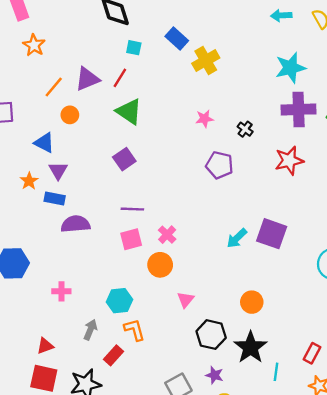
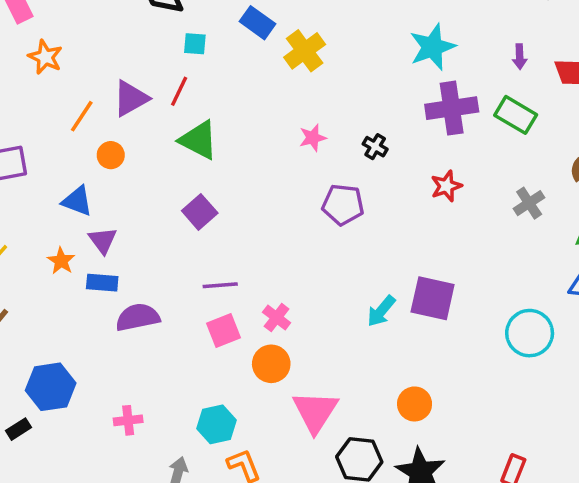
red star: (289, 161) -> (446, 186), size x0.7
pink triangle: (186, 300) -> (315, 412), size x1.8

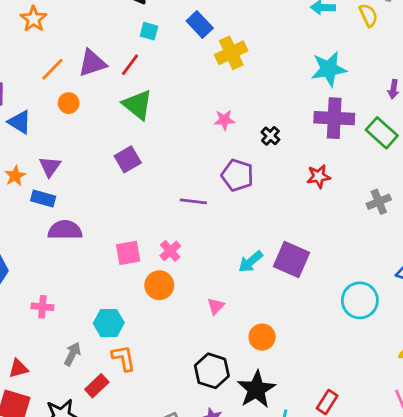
blue triangle: (77, 201) -> (20, 122), moved
purple line: (220, 285) -> (193, 201), moved
pink triangle: (315, 412) -> (216, 306), moved, size x0.5

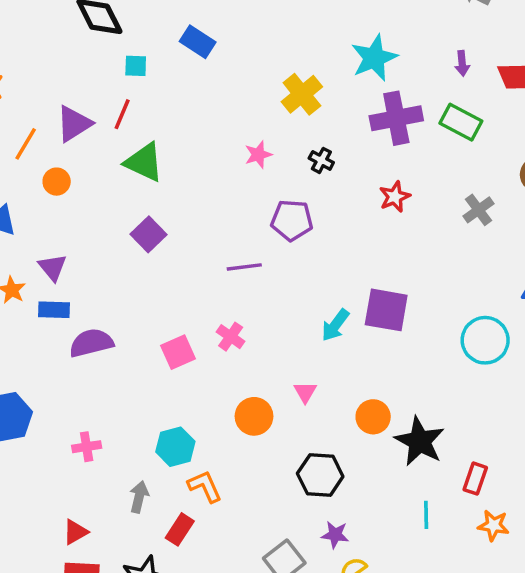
yellow cross: (231, 53) -> (302, 94), moved
orange circle: (159, 285) -> (254, 416), moved
black star: (256, 389) -> (420, 441), moved

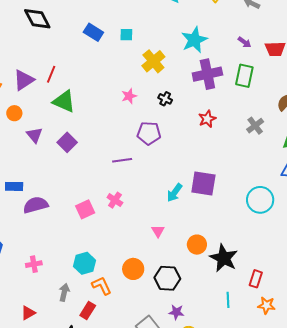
purple arrow: (462, 63) -> (245, 42), turned -48
cyan square: (136, 66) -> (126, 35), moved
green rectangle: (461, 122) -> (244, 76), turned 75
purple triangle: (53, 267) -> (34, 135), moved
orange circle: (254, 416) -> (133, 269), moved

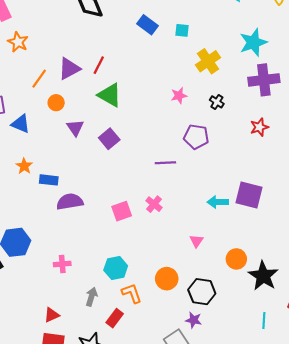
cyan arrow: (175, 193) -> (218, 202), turned 48
purple star: (176, 312) -> (194, 320), moved

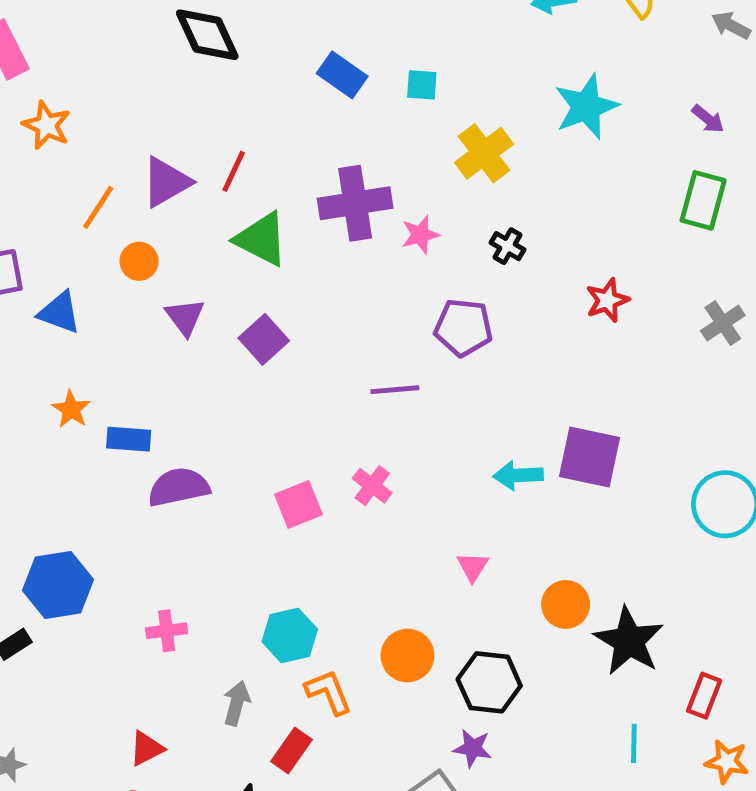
purple cross: (264, 80) -> (355, 203), moved

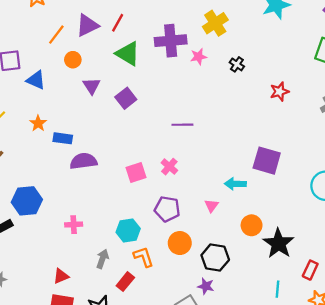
yellow cross: (484, 153) -> (215, 23), moved
purple pentagon: (463, 327) -> (167, 209), moved
cyan arrow: (518, 475) -> (235, 184), moved

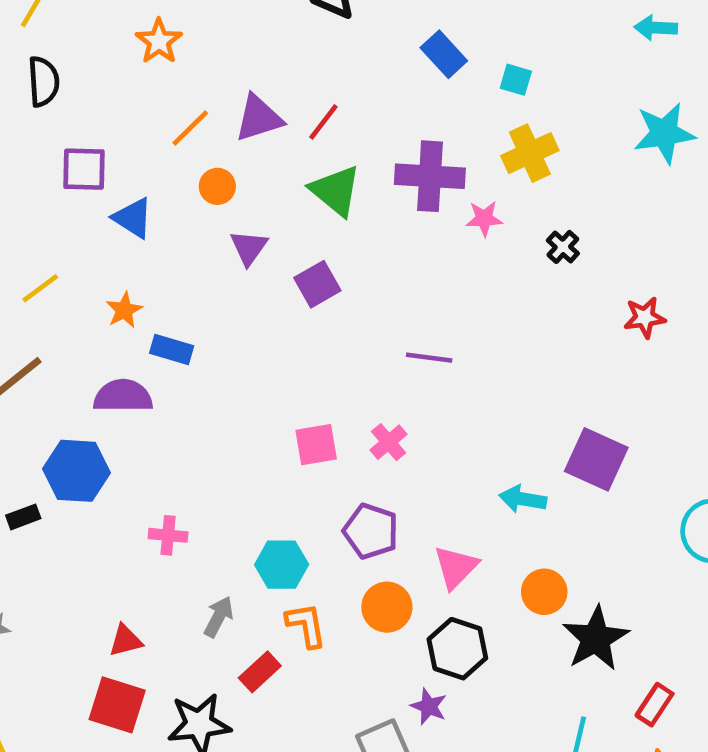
purple semicircle: (83, 161) -> (123, 396), moved
pink triangle: (211, 206) -> (456, 567), moved, size x1.5

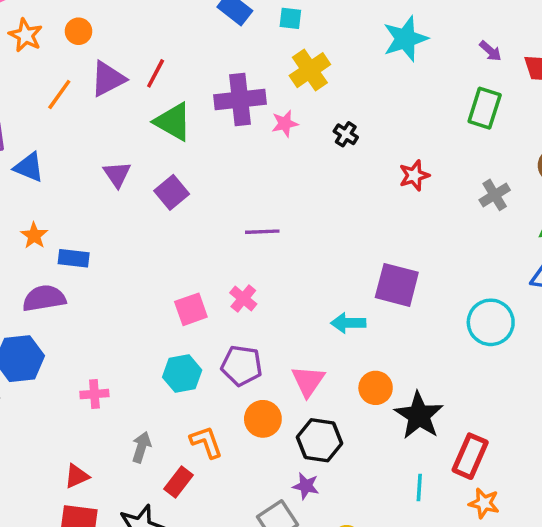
orange circle: (217, 186) -> (79, 31), moved
cyan hexagon: (282, 565) -> (182, 374), moved
red rectangle: (655, 705) -> (470, 456), size x1.4

